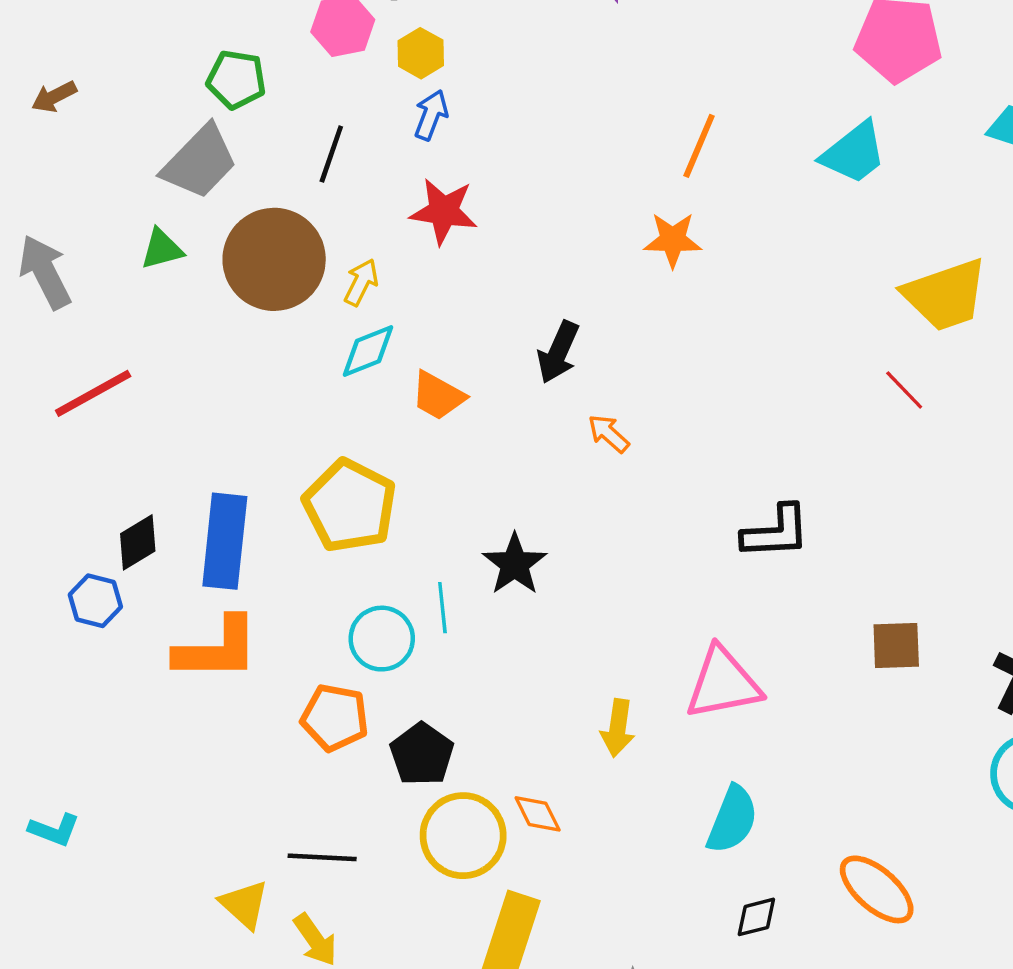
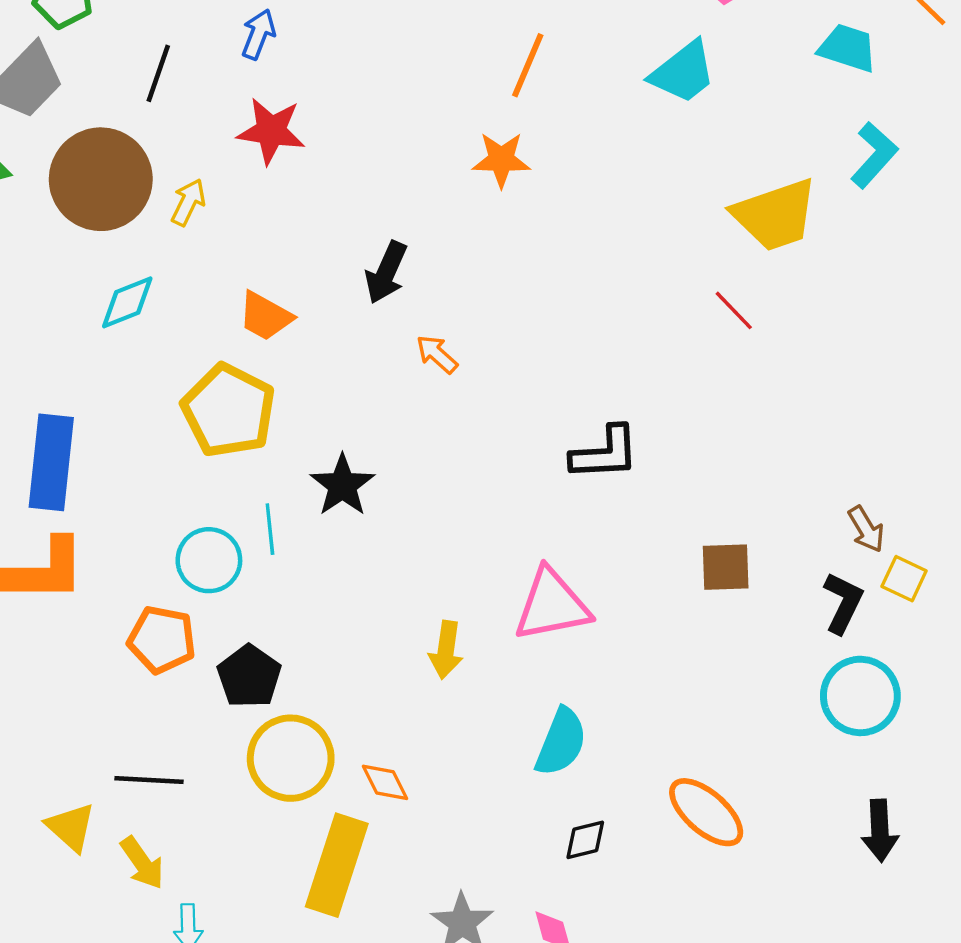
cyan diamond: (368, 351) -> (127, 302), moved
yellow pentagon: (350, 506) -> (228, 411), moved
orange diamond: (538, 814) -> (385, 782), moved

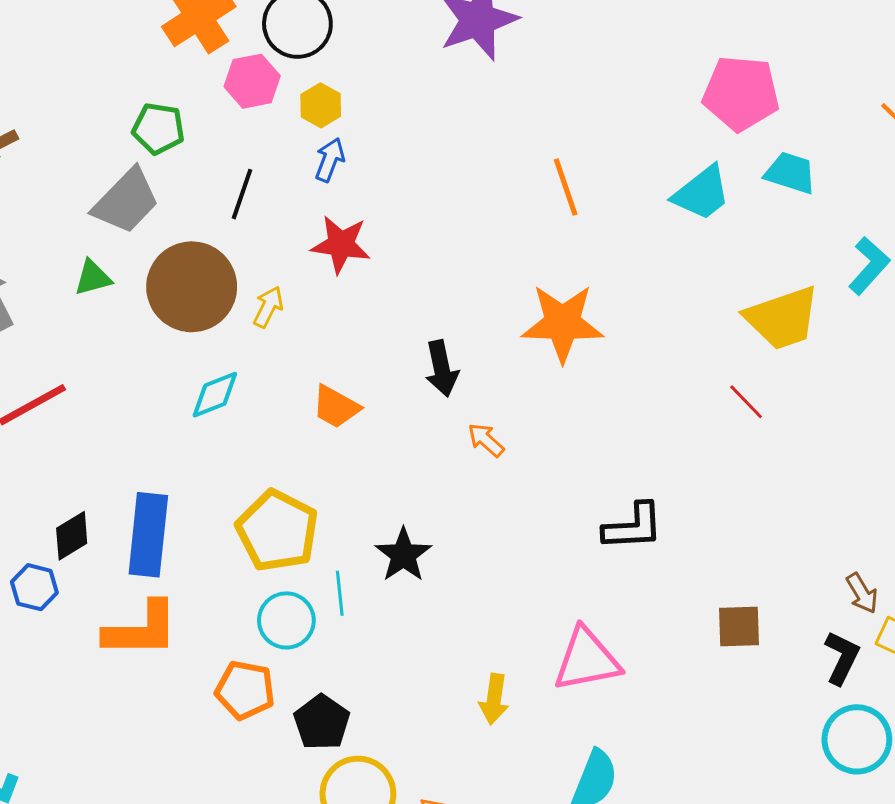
cyan trapezoid: (848, 48) -> (790, 173), moved
orange line: (528, 65) -> (566, 187), turned -42
orange star: (501, 160) -> (563, 323), moved, size x1.6
black arrow: (386, 272) -> (442, 368), turned -36
yellow pentagon: (228, 411) -> (277, 531), moved

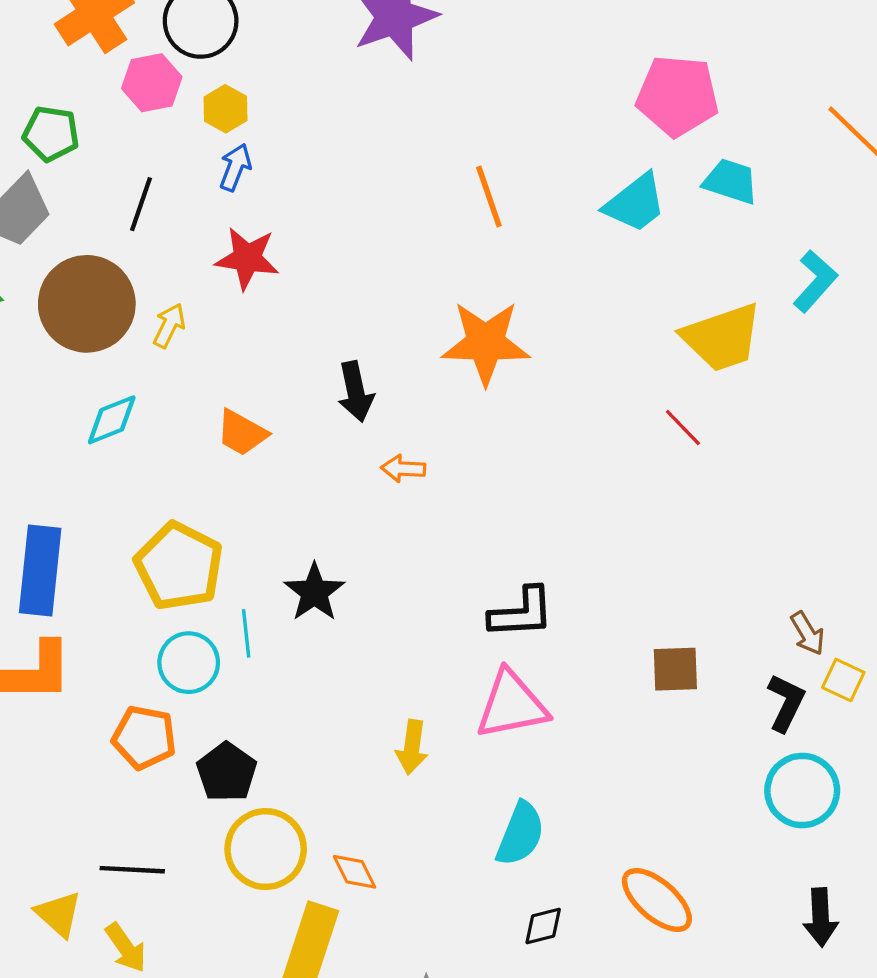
orange arrow: (486, 440) -> (403, 469), turned -39
black L-shape: (633, 527) -> (521, 613), moved

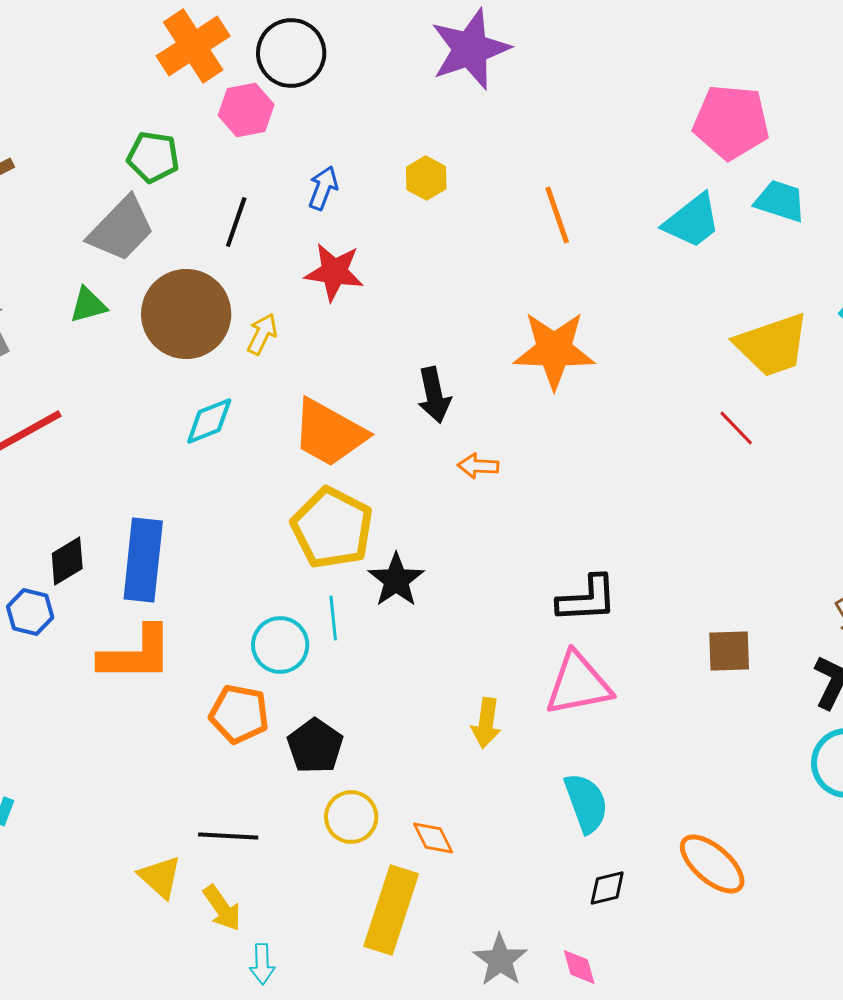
yellow hexagon: (226, 109) -> (426, 178), moved
orange trapezoid: (242, 433) -> (329, 433), size x1.6
yellow pentagon: (179, 566) -> (332, 528), moved
cyan semicircle: (520, 834) -> (586, 803), turned -42
yellow circle: (266, 849) -> (351, 817), size x0.7

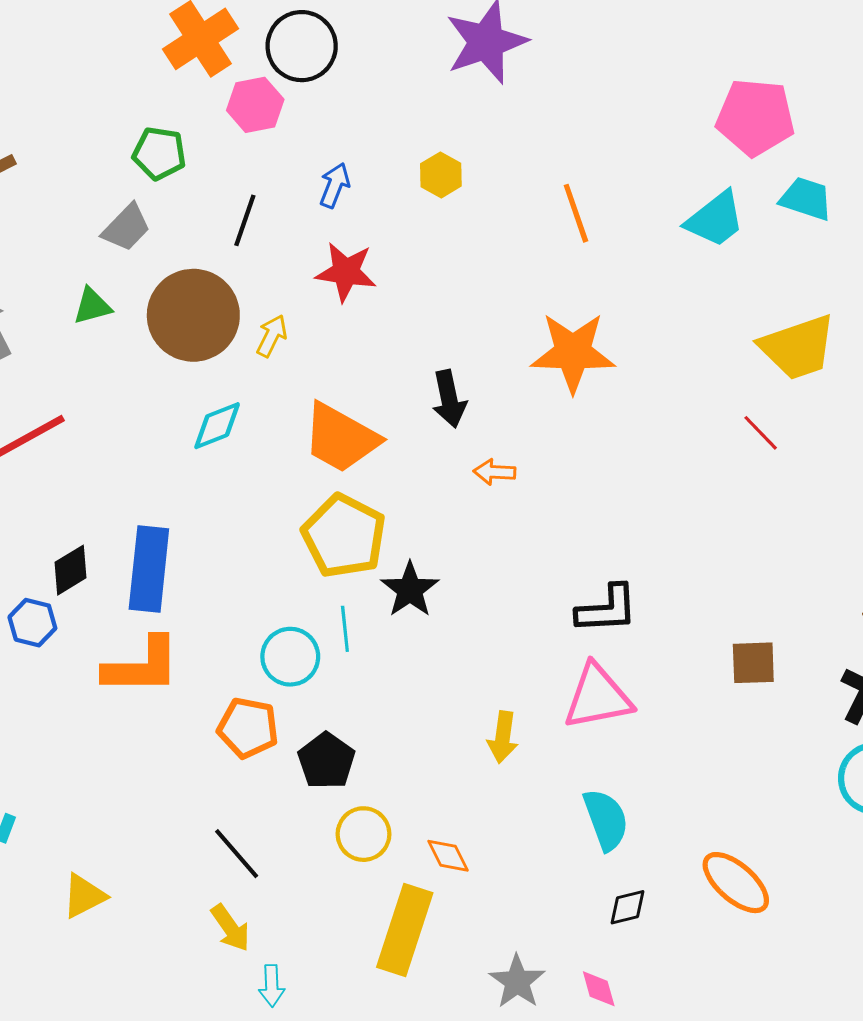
gray trapezoid: (121, 229) -> (126, 228), size x0.7
black line: (228, 836) -> (237, 854), turned 46
yellow triangle: (160, 877) -> (84, 896), moved, turned 51

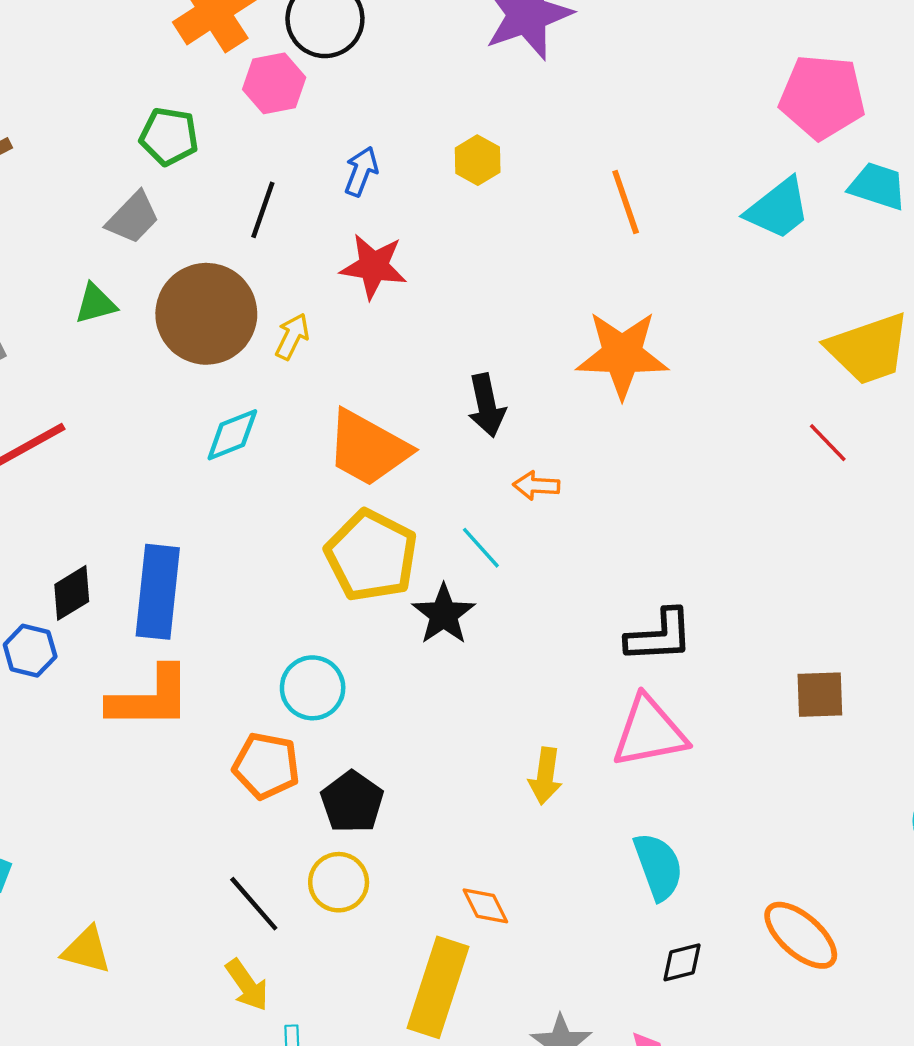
cyan line: (345, 629) -> (481, 548), moved, turned -36
yellow circle: (363, 834) -> (339, 882), moved
yellow triangle: (84, 896) -> (87, 950), turned 42

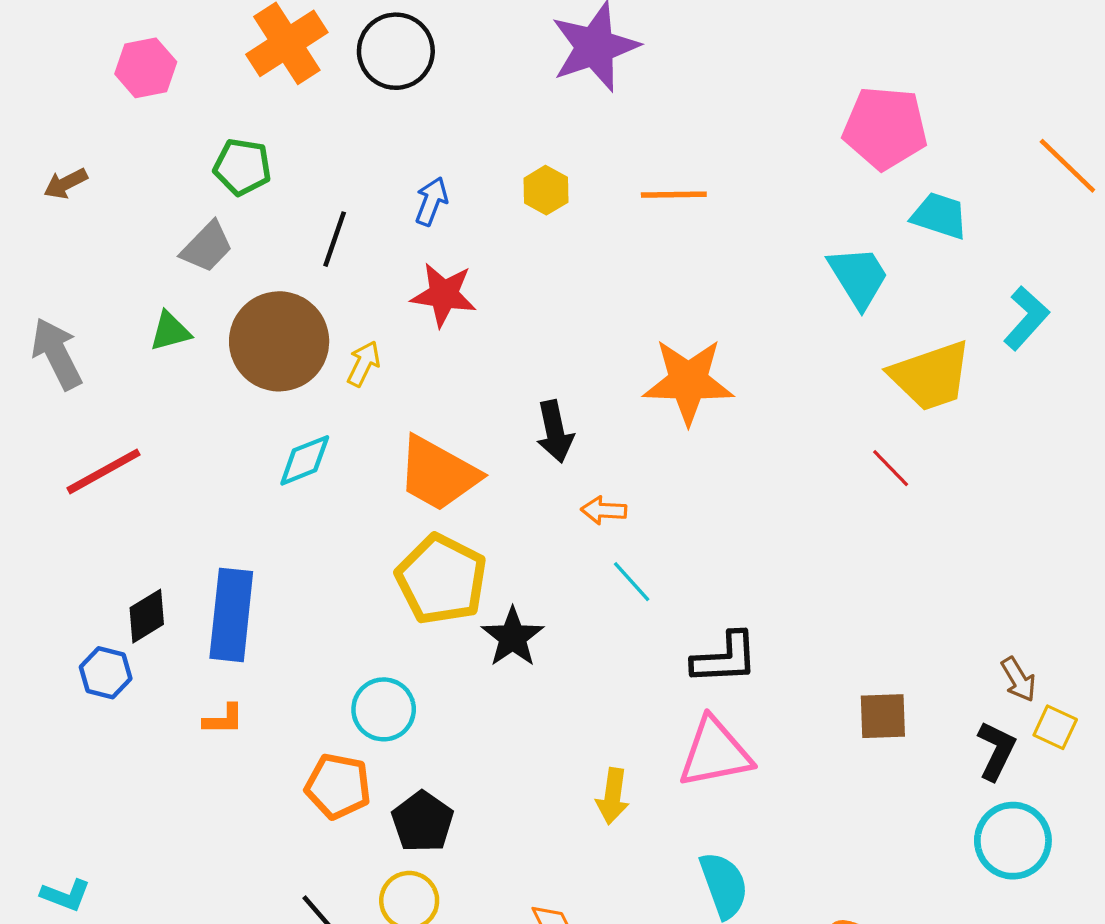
pink hexagon: (274, 83) -> (146, 68), moved
orange line: (626, 202) -> (674, 195), moved, turned -72
cyan trapezoid: (778, 209) -> (858, 277), moved, turned -84
cyan line: (481, 548) -> (632, 582), moved
orange L-shape: (150, 698) -> (223, 719), size x0.5

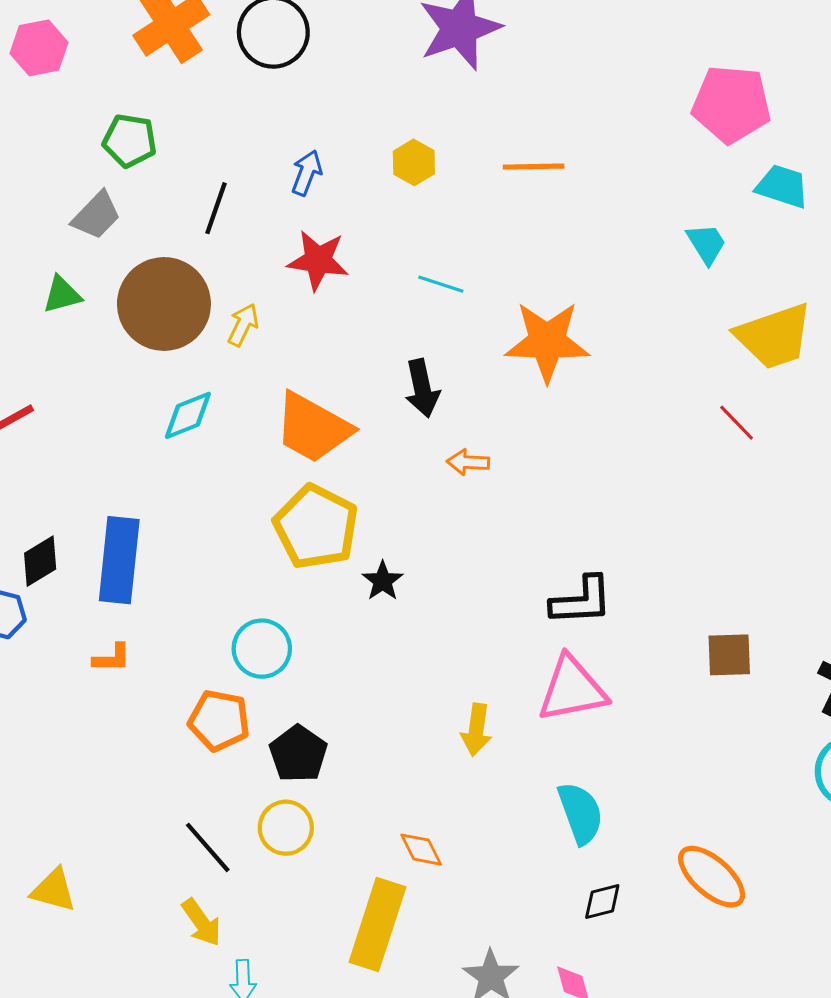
cyan trapezoid: (858, 277) -> (706, 244), size x0.7
cyan line: (632, 582) -> (441, 284), moved, turned -30
black star: (513, 637) -> (383, 581), size x0.7

